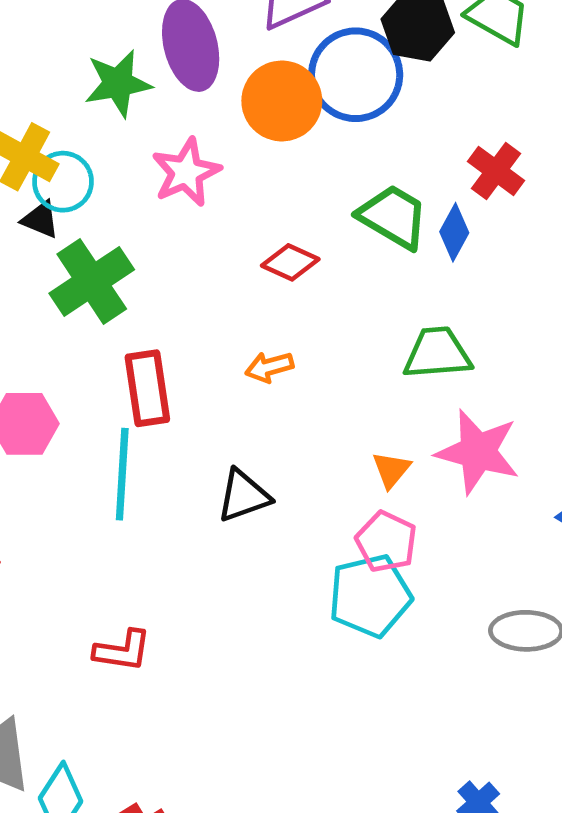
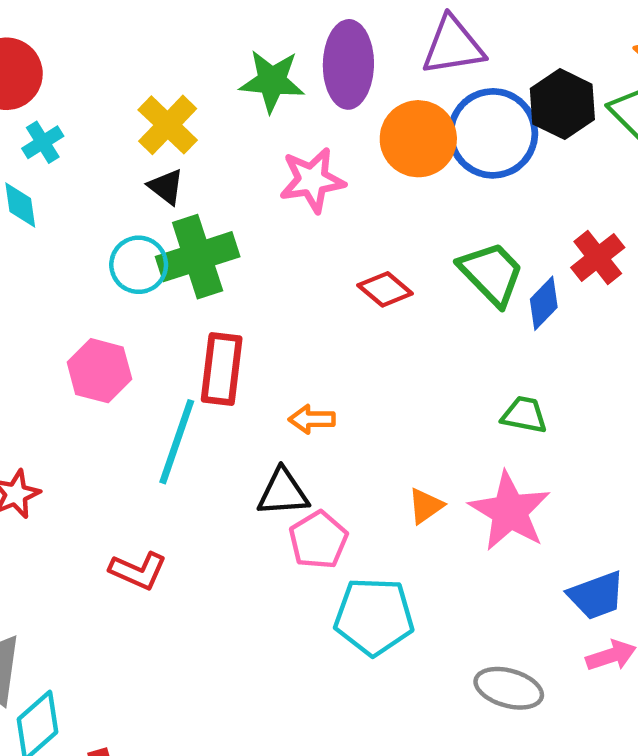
cyan circle: (63, 182) -> (139, 265), moved
green trapezoid: (437, 353) -> (524, 415), moved, size x0.7
orange arrow: (269, 367) -> (312, 419), moved
pink pentagon: (386, 542) -> (318, 540), moved
red L-shape: (122, 651) -> (138, 571), moved

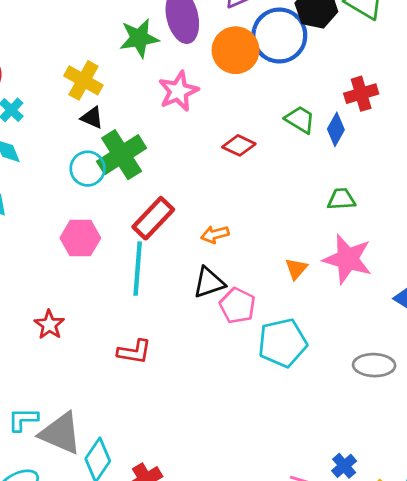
red cross: (598, 257) -> (361, 94), turned 36
green trapezoid: (491, 273) -> (300, 120), size x0.7
red rectangle: (222, 369) -> (153, 218), turned 51

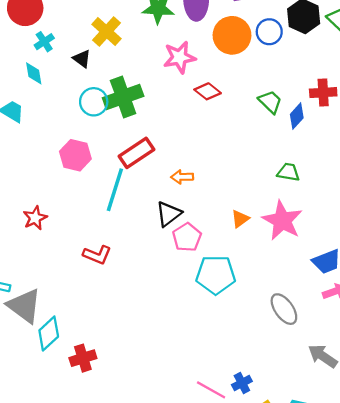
blue circle: (279, 35) -> (269, 32), size x0.6
black triangle: (92, 118) -> (82, 59), moved
red diamond: (239, 145) -> (208, 91), moved
black triangle: (209, 283) -> (169, 214), turned -32
gray ellipse: (374, 365) -> (284, 309), turned 40

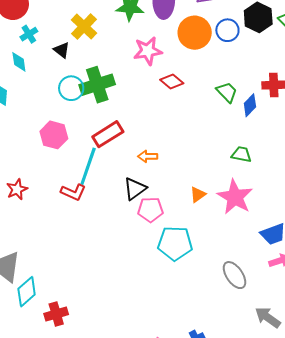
pink pentagon: (187, 237) -> (150, 210), turned 30
red L-shape: (97, 255) -> (73, 192), moved

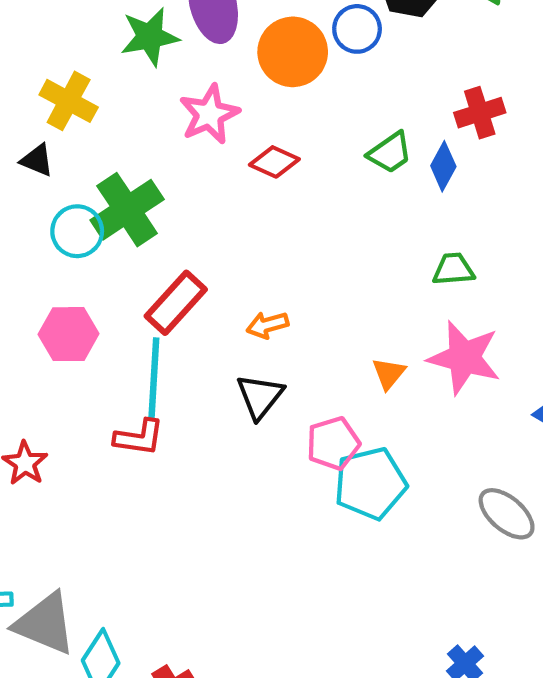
green trapezoid: (227, 92) -> (390, 153), turned 115
pink pentagon: (150, 210) -> (333, 443), moved

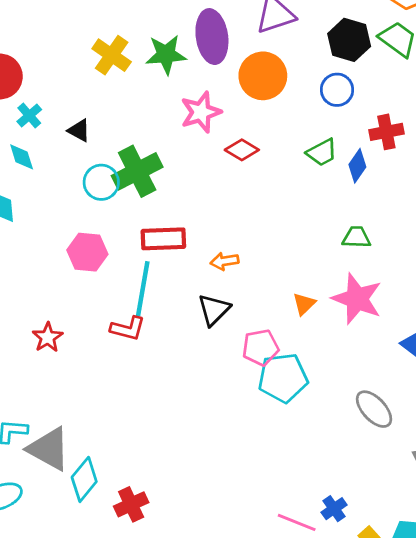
blue circle: (357, 29) -> (337, 90), moved
yellow cross: (69, 101) -> (112, 55), moved
red rectangle: (176, 303) -> (163, 239), turned 39

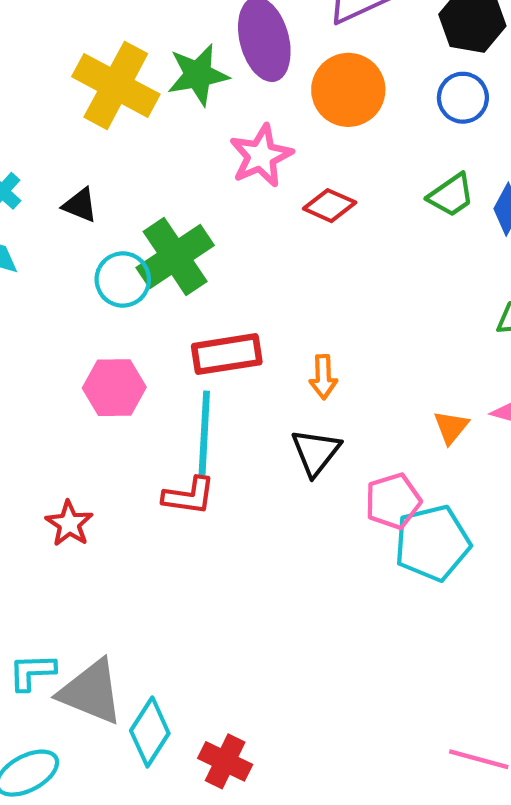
yellow cross: (112, 55) -> (116, 85), size x1.4
orange arrow: (225, 261) -> (323, 377), turned -76
red cross: (131, 504) -> (225, 761), turned -32

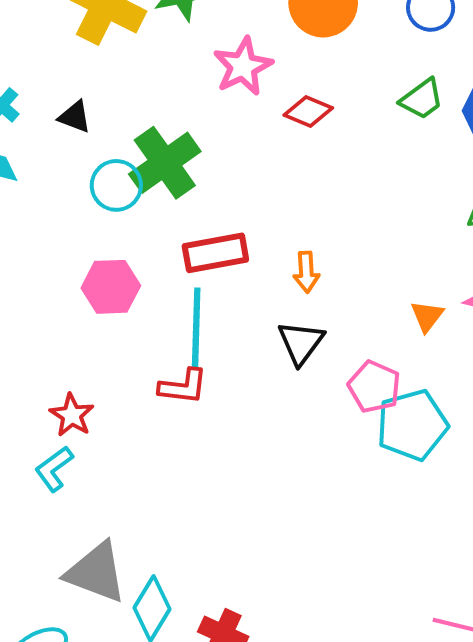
pink pentagon: (393, 501) -> (374, 387), turned -30
cyan L-shape: (32, 672) -> (54, 469), moved, turned -33

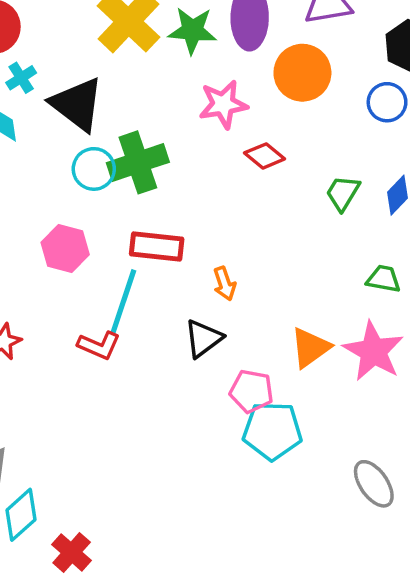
green trapezoid: (422, 99) -> (343, 193), moved, turned 141
black triangle: (75, 117) -> (77, 104), size x2.0
orange arrow: (306, 272) -> (225, 284), turned -32
orange triangle: (427, 316) -> (310, 348), size x1.5
pink pentagon: (374, 387) -> (251, 391), turned -30

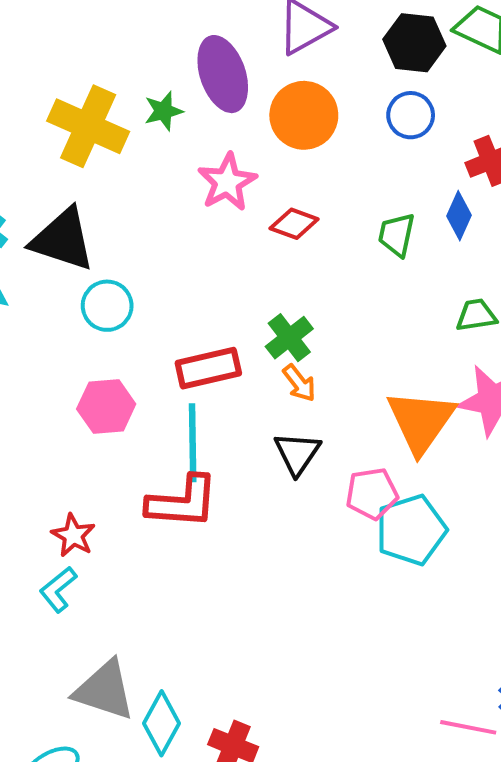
green star: (192, 30) -> (163, 111), size x0.7
green cross: (138, 162) -> (289, 338), moved, size x0.7
red L-shape: (99, 345) -> (182, 502), size x1.5
orange triangle: (310, 348) -> (421, 421), size x1.4

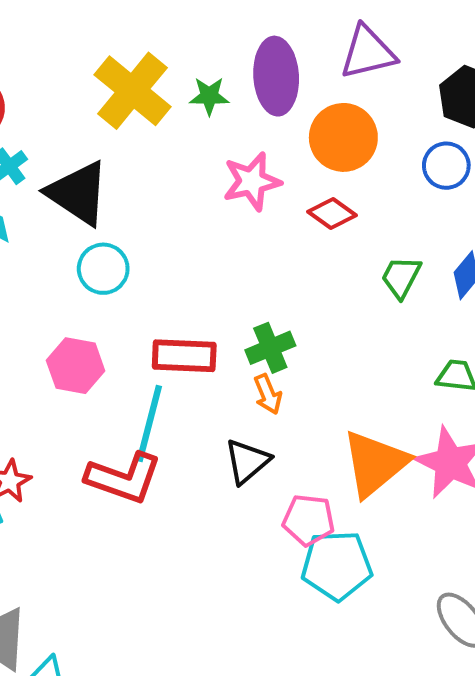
red diamond: (294, 224) -> (332, 214), moved

